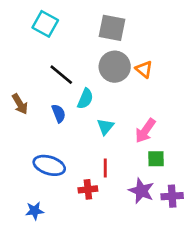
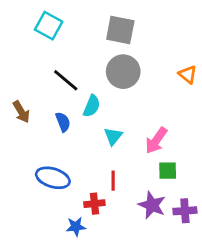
orange triangle: (144, 69) -> (188, 74), moved
blue star: (35, 211) -> (76, 227), moved

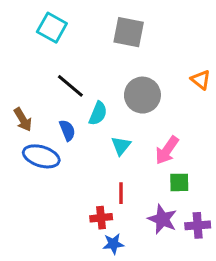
gray circle: (123, 72) -> (142, 95), moved
blue ellipse: (53, 178) -> (41, 156), moved
blue star: (76, 227) -> (113, 244), moved

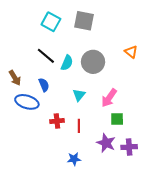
cyan square: (52, 28) -> (51, 22), moved
cyan semicircle: (98, 113) -> (67, 63), moved
red cross: (101, 218) -> (57, 121), moved

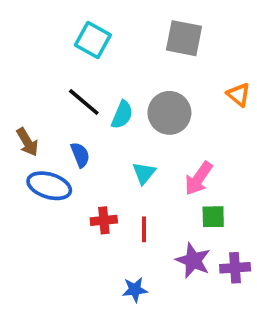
gray square: (84, 21) -> (184, 38), moved

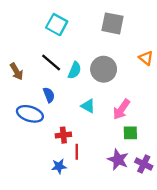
brown arrow: (27, 142) -> (17, 71), moved
cyan triangle: (144, 173) -> (88, 106), turned -40
red line: (144, 229) -> (77, 152), moved
purple cross: (235, 268) -> (144, 164), turned 30
blue star: (135, 290) -> (59, 166), moved

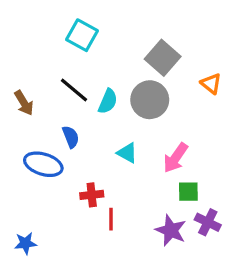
gray square: (113, 23) -> (163, 58), moved, turned 30
purple cross: (144, 164) -> (208, 222), moved
blue star: (59, 166) -> (26, 243), moved

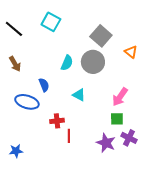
black line: (74, 90) -> (14, 29), moved
pink arrow: (176, 158) -> (120, 97), moved

